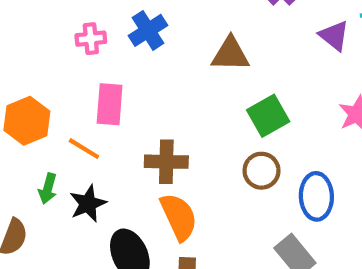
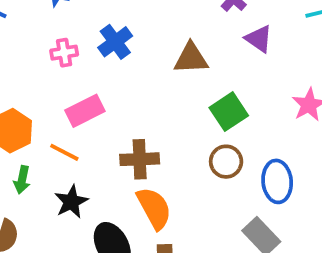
purple triangle: (334, 36) -> (259, 39), moved
pink rectangle: (110, 104) -> (85, 111), turned 63
green arrow: (48, 189) -> (22, 180), moved

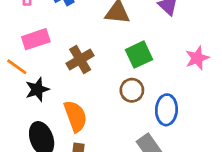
brown cross: (140, 159) -> (80, 60), moved, turned -36
black star: (71, 202) -> (37, 89), moved

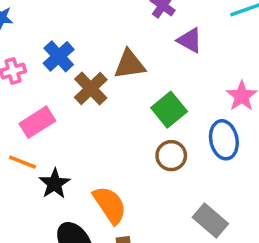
brown cross: (80, 60) -> (91, 89), moved
blue ellipse: (166, 110) -> (224, 140), moved

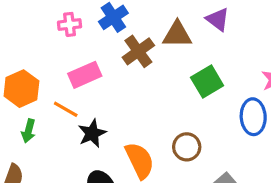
purple triangle: (190, 40) -> (218, 19), moved
brown circle: (171, 156) -> (187, 147), moved

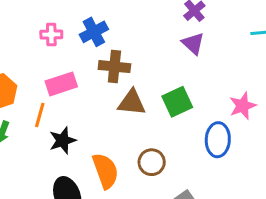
brown triangle: (177, 35) -> (132, 103), moved
brown cross: (138, 51) -> (114, 67), turned 36
orange line: (66, 109) -> (40, 115), turned 70

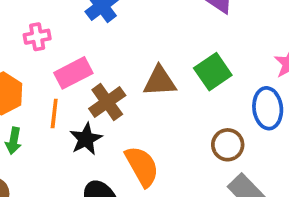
pink cross: (51, 35) -> (37, 37), moved
brown cross: (114, 67) -> (107, 102), moved, turned -32
brown circle: (152, 162) -> (228, 145), moved

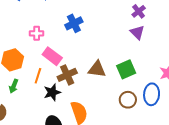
pink rectangle: (73, 73) -> (52, 56), turned 54
brown circle: (228, 145) -> (128, 100), moved

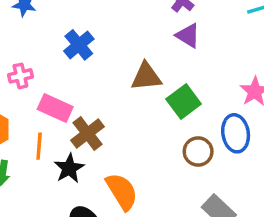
brown triangle: (97, 69) -> (146, 77), moved

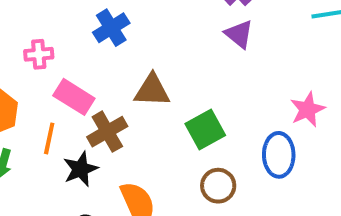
brown triangle: (146, 77) -> (152, 90), moved
green square: (184, 102) -> (205, 129), moved
brown circle: (198, 151) -> (218, 186), moved

